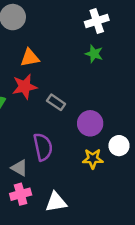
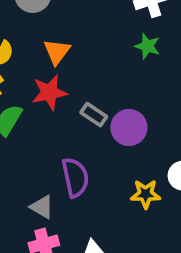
orange triangle: (30, 58) -> (57, 52), turned -42
purple circle: (90, 123) -> (129, 127), moved

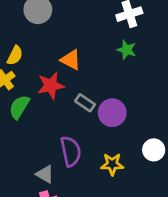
orange triangle: (57, 52) -> (71, 60), moved, turned -40
yellow star: (146, 194) -> (112, 164), moved

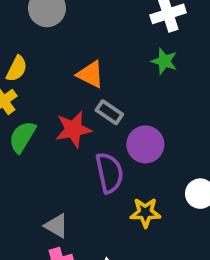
red star: (51, 86) -> (73, 129), moved
gray rectangle: (85, 103) -> (109, 112), moved
purple semicircle: (71, 151) -> (109, 173), moved

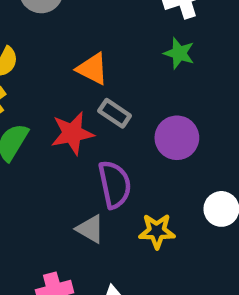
purple circle: (145, 144) -> (177, 138), moved
gray triangle: (56, 226) -> (90, 229), moved

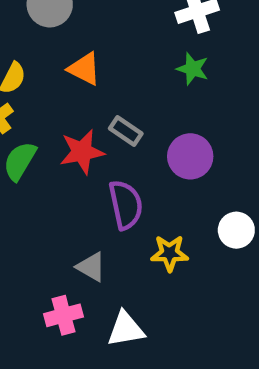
orange triangle: (92, 69) -> (84, 69), moved
gray triangle: (90, 229) -> (91, 267), moved

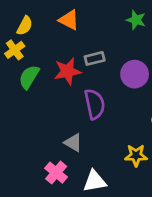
gray rectangle: (126, 131) -> (95, 58), turned -48
yellow star: (169, 253) -> (136, 155), moved
pink cross: (64, 315) -> (56, 173), turned -35

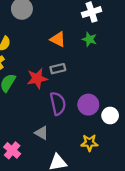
orange triangle: (69, 20) -> (58, 39), moved
purple circle: (135, 74) -> (88, 105), moved
pink cross: (56, 173) -> (12, 150), moved

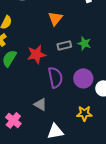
orange triangle: (58, 39) -> (55, 18), turned 42
green star: (89, 39) -> (84, 43), moved
gray rectangle: (58, 69) -> (64, 45), moved

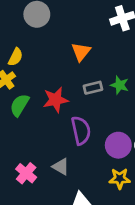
purple circle: (83, 78) -> (118, 145), moved
pink cross: (13, 120) -> (26, 173), moved

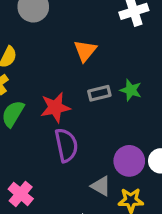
purple semicircle: (81, 130) -> (66, 145), moved
gray triangle: (61, 167) -> (101, 186), moved

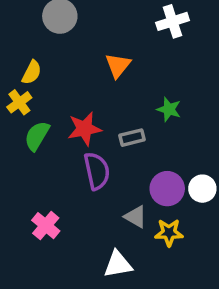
gray rectangle: (99, 93) -> (132, 138), moved

